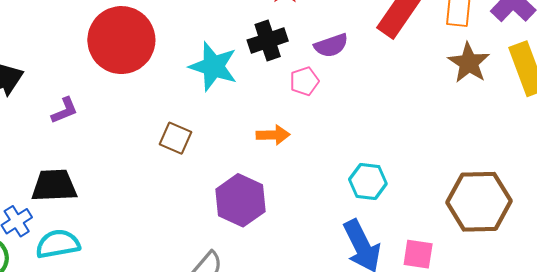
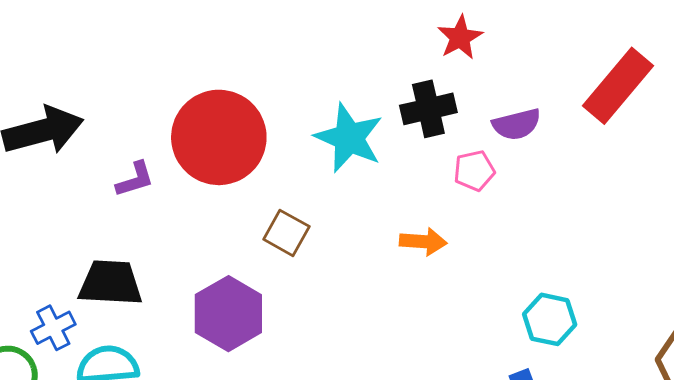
red circle: (121, 40) -> (219, 137), moved
purple hexagon: (241, 200) -> (228, 314), moved

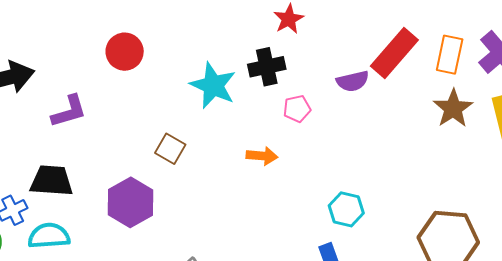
purple semicircle: (517, 124) -> (353, 81), moved
red circle: (219, 137) -> (125, 52), moved, size x0.6
purple L-shape: (135, 179) -> (69, 111), size x1.4

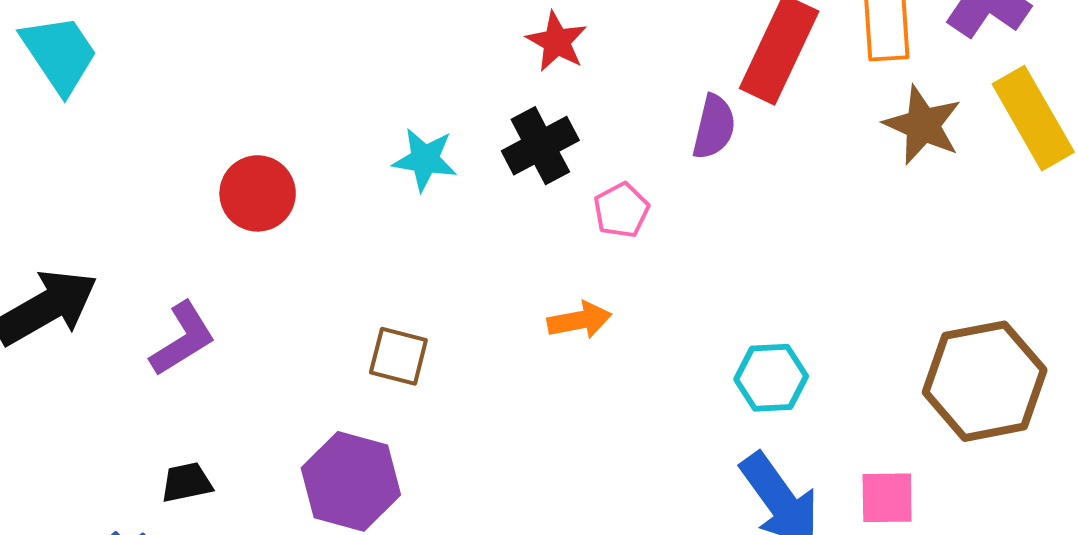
purple semicircle: (353, 81) -> (714, 127), turned -48
cyan star: (213, 85) -> (425, 159), moved, size x0.7
black trapezoid: (52, 181) -> (187, 482), size x0.6

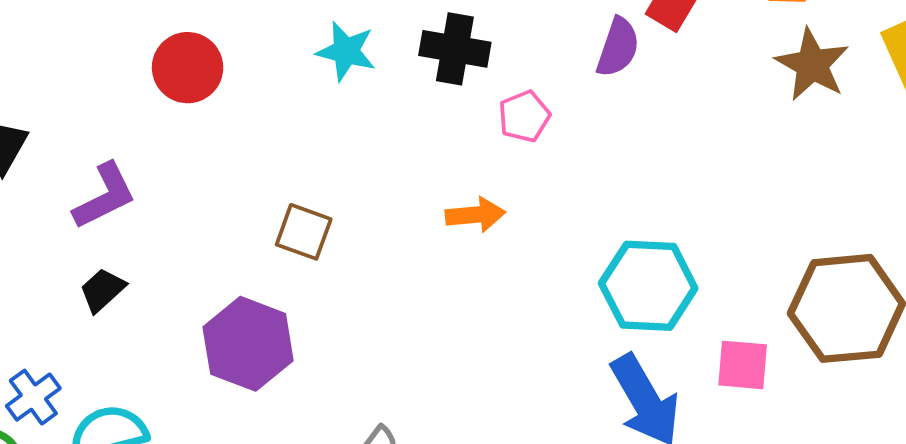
black cross: (540, 146) -> (455, 49), turned 32
cyan hexagon: (771, 378) -> (648, 286), size x1.4
black trapezoid: (187, 482) -> (102, 290), moved, turned -36
pink square: (887, 498) -> (743, 365), moved

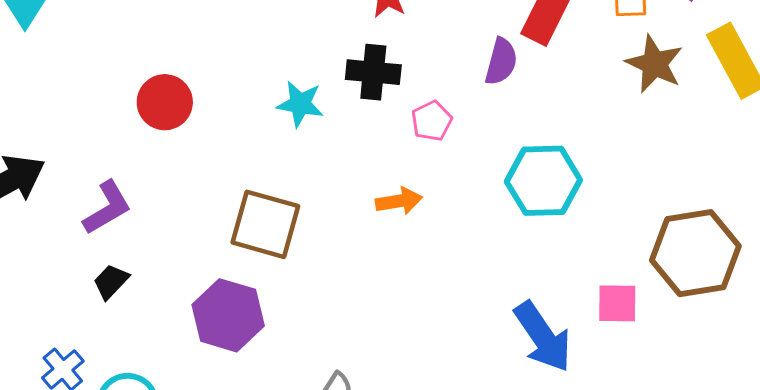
cyan star: (346, 51) -> (300, 104), moved
brown square: (304, 232) -> (265, 224), size x1.6
cyan hexagon: (648, 286) -> (543, 181), moved

